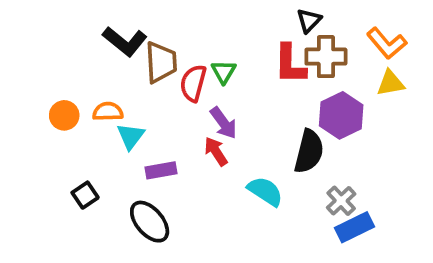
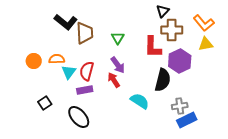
red L-shape: (290, 64) -> (153, 47), moved
red semicircle: (193, 83) -> (87, 71), moved
gray cross: (341, 201) -> (180, 106), turned 35

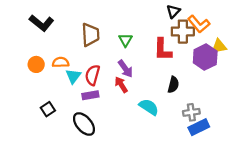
black L-shape: (66, 22) -> (41, 23), moved
orange L-shape: (204, 23) -> (199, 24), moved
purple hexagon: (180, 61) -> (205, 57), moved
black semicircle: (163, 80) -> (173, 85), size x0.7

